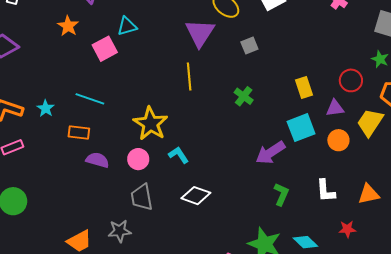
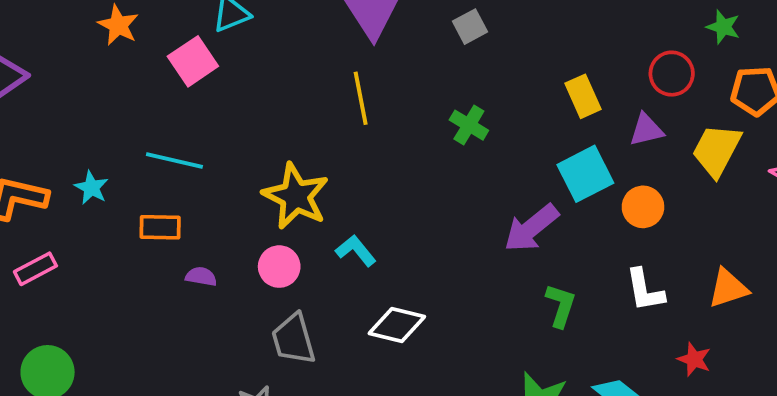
orange circle: (338, 140) -> (643, 207), moved
purple semicircle: (97, 160) -> (201, 277), size x0.7
red star: (347, 229) -> (694, 359), turned 30

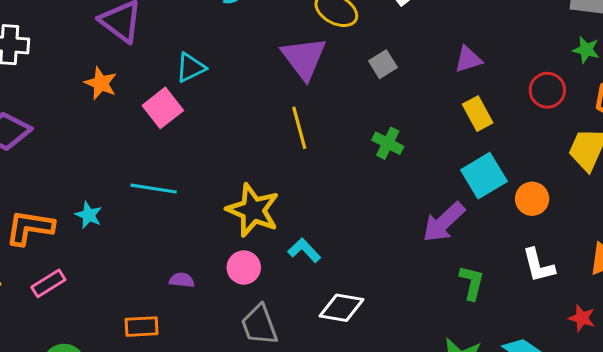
purple triangle: (646, 130) -> (468, 59), moved
orange rectangle: (160, 227) -> (142, 327), moved

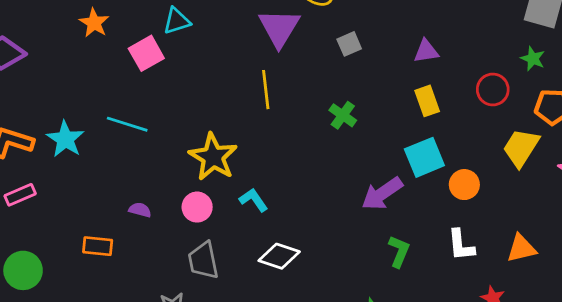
cyan star: (89, 215) -> (65, 139), size x1.5

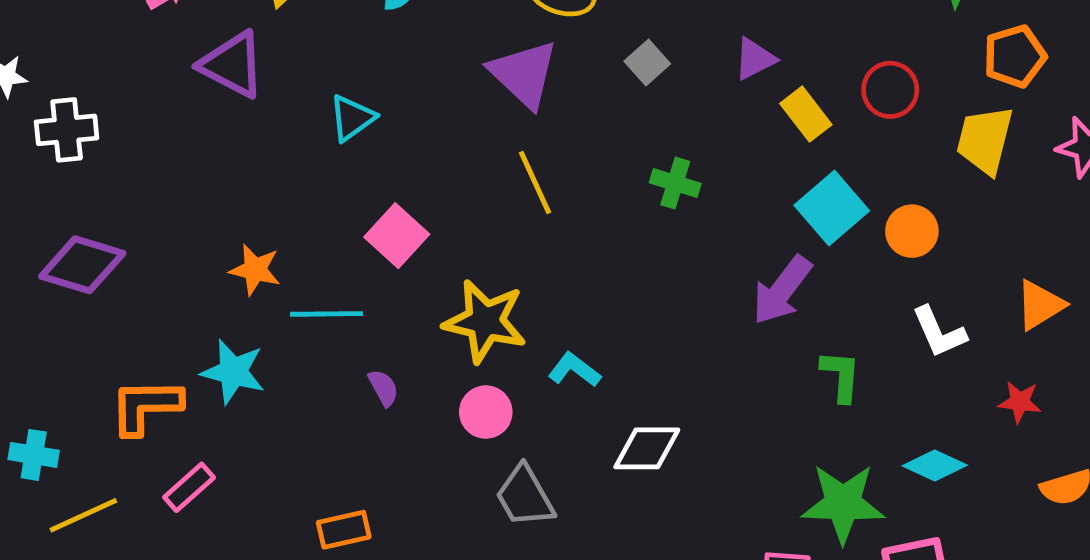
orange star: (94, 23) -> (255, 270), moved
purple triangle: (426, 51) -> (755, 59), moved
pink square: (146, 53) -> (397, 236), moved
red circle: (493, 89) -> (890, 90), moved
purple semicircle: (140, 210) -> (383, 388), moved, turned 65

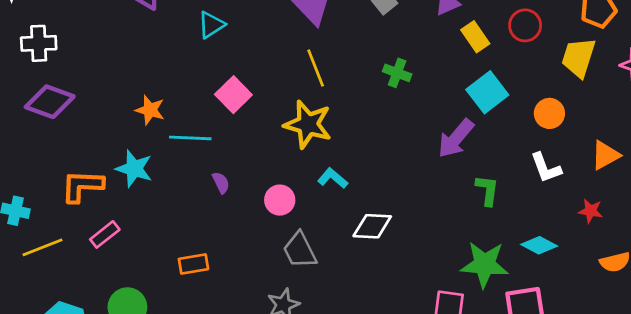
white cross: (67, 130) -> (39, 43), moved
orange circle: (912, 231) -> (549, 113), moved
yellow star: (485, 321) -> (308, 124), moved

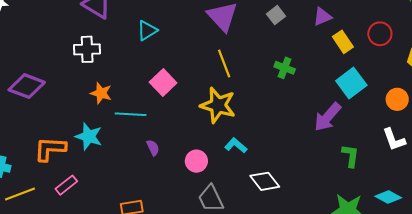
white cross: (39, 43) -> (87, 49), moved
white diamond: (372, 226) -> (265, 181), turned 48

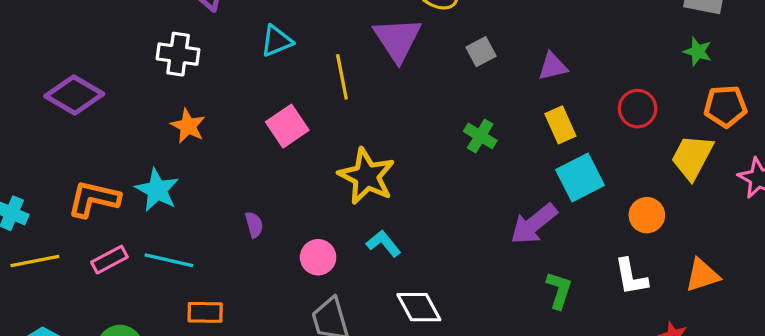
yellow rectangle: (343, 42) -> (560, 125), moved
yellow line: (224, 64) -> (342, 77), moved
cyan line: (131, 114) -> (169, 260), moved

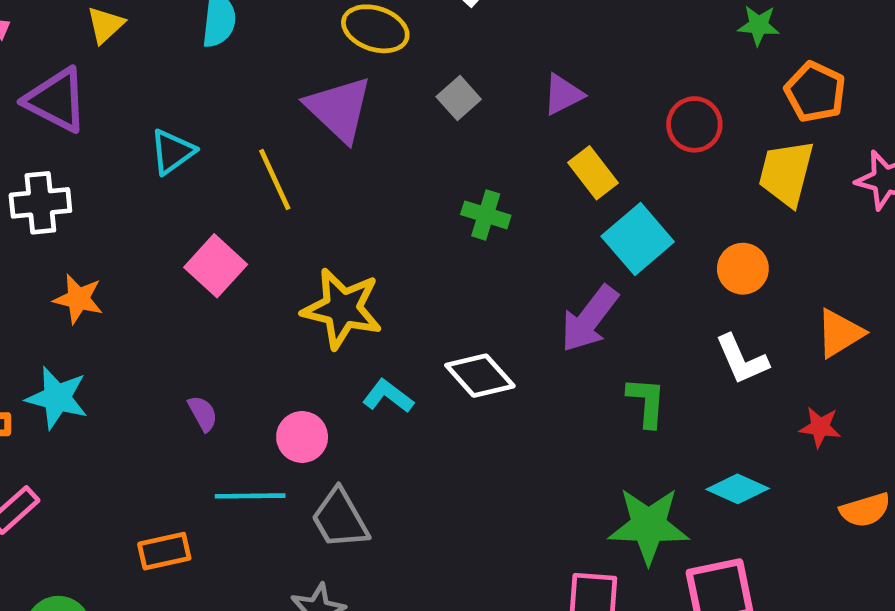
orange pentagon: (725, 106) -> (815, 92), turned -30
cyan line: (169, 260) -> (250, 496), moved
white diamond: (419, 307) -> (480, 376), moved

